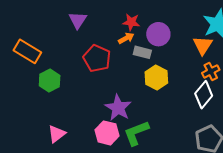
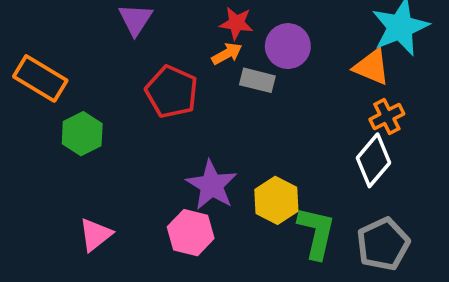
orange triangle: (203, 45) -> (372, 67), turned -40
yellow hexagon: (156, 77) -> (276, 200), moved
green L-shape: (136, 133) -> (316, 233), moved, turned 124

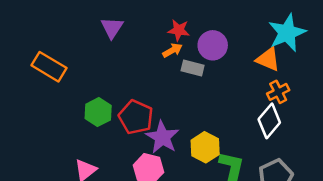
red pentagon: (172, 92) -> (136, 117), moved
green hexagon: (82, 134) -> (98, 112), moved

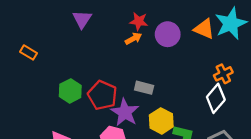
orange triangle: (268, 59) -> (204, 29), moved
orange rectangle: (49, 67) -> (29, 52), size x0.6
gray rectangle: (193, 68) -> (144, 88), moved

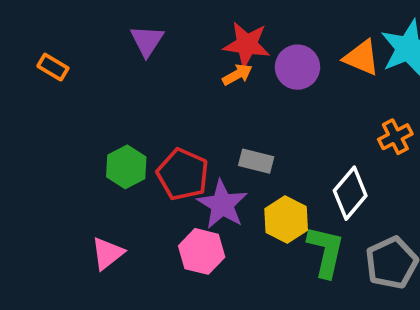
red star: (139, 21) -> (247, 45), size x1.4
orange rectangle: (29, 52) -> (53, 67), moved
white diamond: (216, 98) -> (350, 193), moved

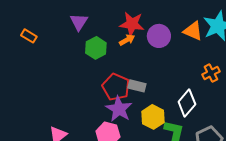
green hexagon: (126, 167) -> (96, 48), moved
red pentagon: (183, 174) -> (116, 87), moved

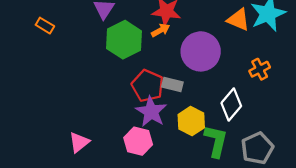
purple circle: (159, 36) -> (201, 51), moved, size x1.4
green hexagon: (96, 48) -> (124, 40), size x1.4

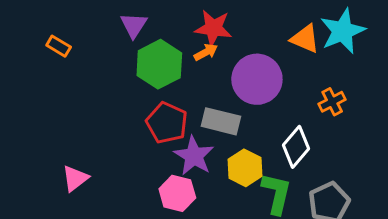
gray rectangle: (172, 84) -> (221, 121), size x1.4
red pentagon: (148, 86) -> (167, 123), moved
pink triangle: (79, 142) -> (75, 178), moved

